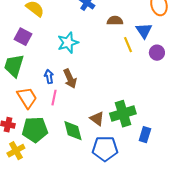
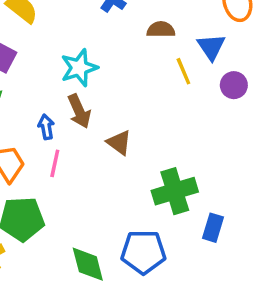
brown arrow: (70, 79) -> (79, 111), moved
brown triangle: (97, 119) -> (119, 142), moved
green diamond: (73, 131) -> (88, 264), moved

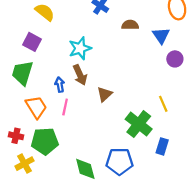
yellow line: (183, 71) -> (163, 104), moved
brown triangle: (119, 142) -> (105, 94), turned 42
green cross: (175, 191) -> (139, 124), turned -35

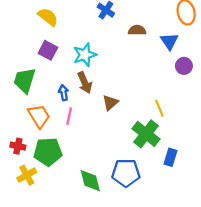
purple square: (32, 42) -> (48, 50), moved
yellow line: (163, 104) -> (159, 108), moved

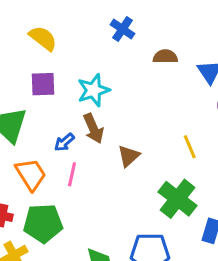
purple square: (48, 50) -> (43, 84), turned -30
blue arrow: (64, 93) -> (64, 142), turned -120
yellow line: (159, 108) -> (190, 147), moved

